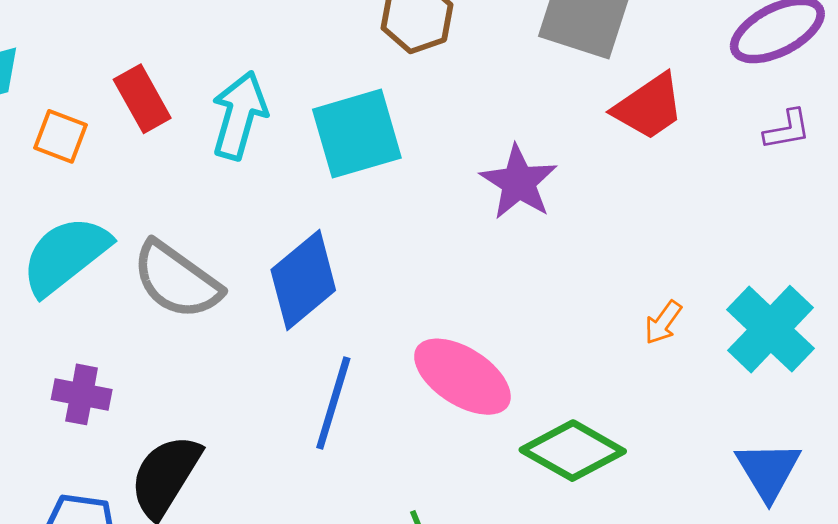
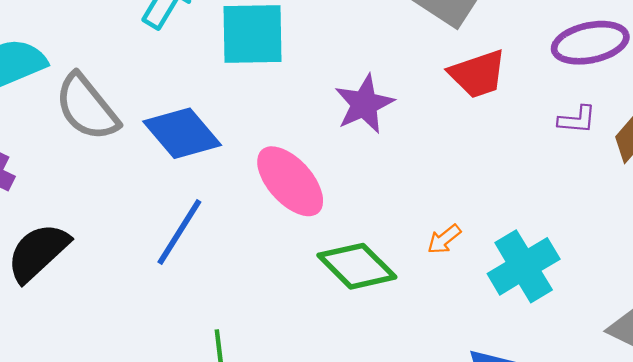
blue diamond: (303, 280) -> (182, 133), turned 74
pink ellipse: (462, 377) -> (290, 181), moved
green diamond: (573, 451) -> (357, 266), moved

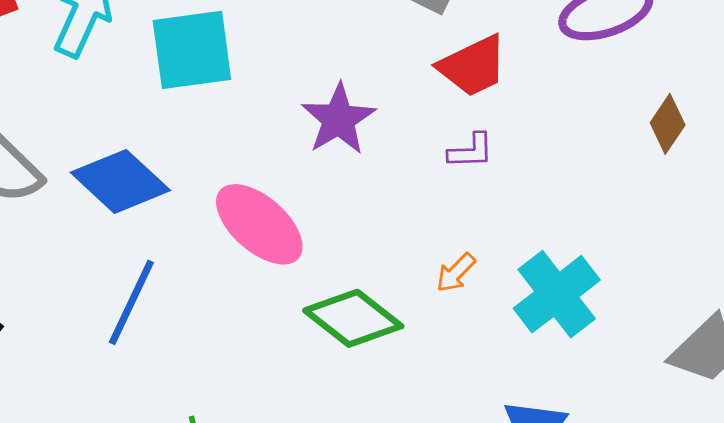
purple L-shape: (577, 120) -> (471, 151), moved

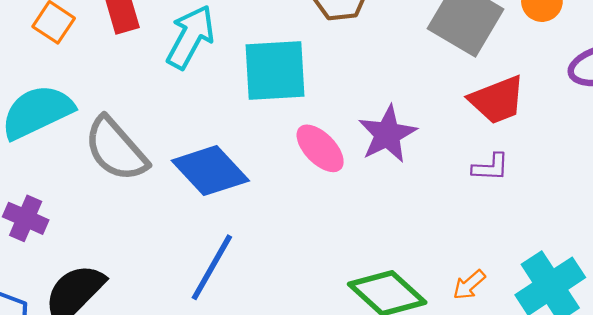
pink ellipse: (259, 224) -> (320, 148), moved, size x0.7
orange arrow: (456, 273) -> (469, 285), moved

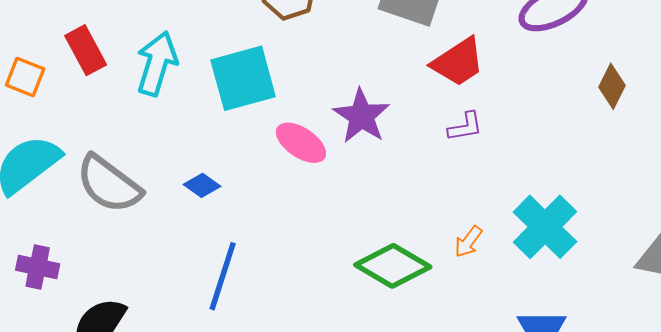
blue diamond: (210, 171) -> (202, 185), size x0.5

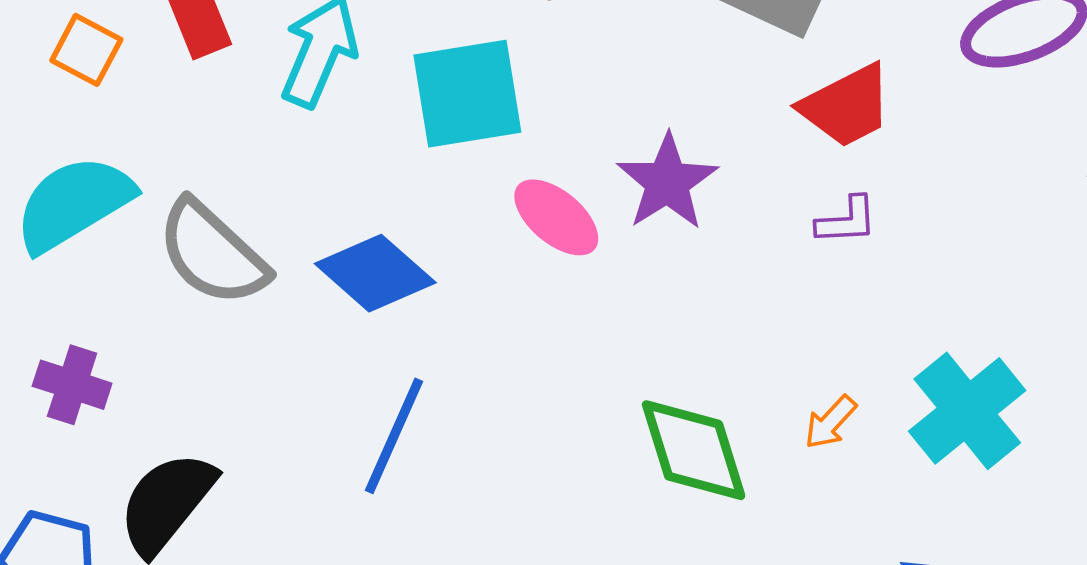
blue diamond: (202, 185) -> (375, 273), size x1.8
green diamond: (393, 266) -> (694, 450), turned 36

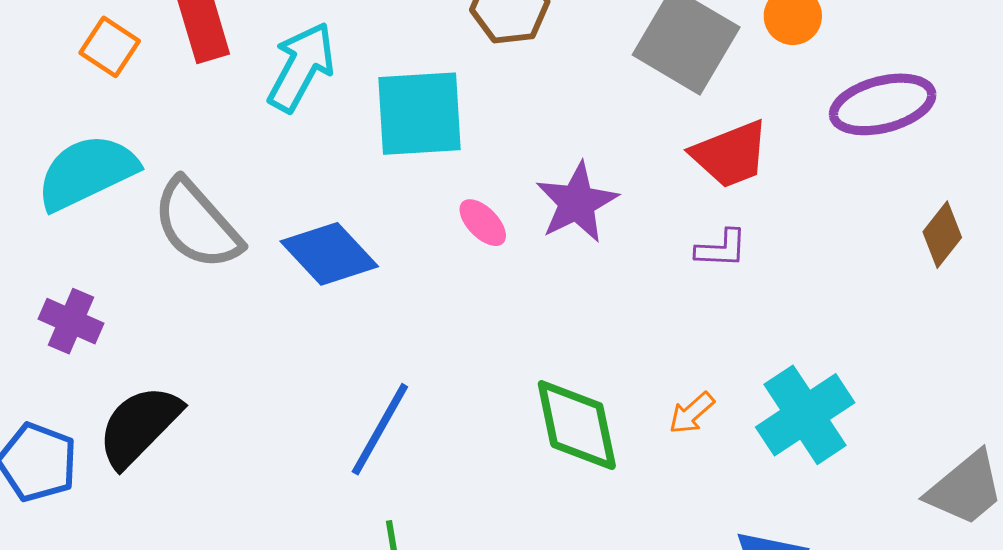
pink ellipse: (556, 217) -> (483, 223), size x0.7
blue line: (394, 436) -> (380, 429), moved

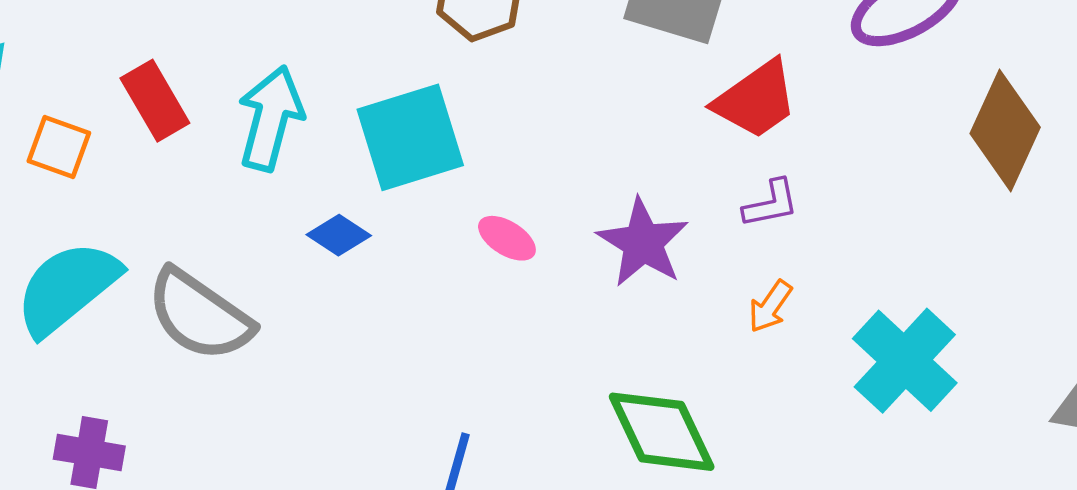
purple star: (577, 202) -> (643, 243), moved
brown diamond: (942, 235) -> (1005, 130), size x1.6
blue diamond: (329, 254) -> (339, 235), moved, size x0.6
orange arrow: (692, 413) -> (770, 306), moved

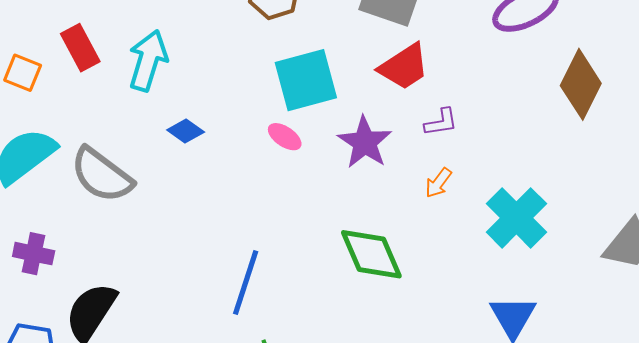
red trapezoid: (756, 100) -> (404, 67), moved
cyan square: (410, 137) -> (306, 80), moved

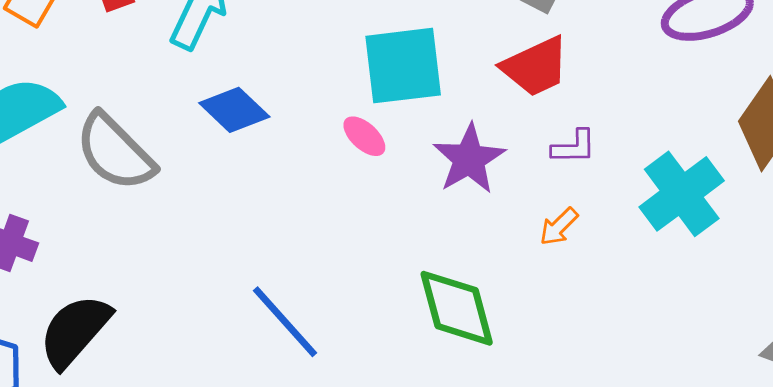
blue diamond: (186, 131) -> (234, 110), size x1.4
cyan cross: (516, 218) -> (682, 194), moved
blue line: (246, 283) -> (285, 322), turned -68

